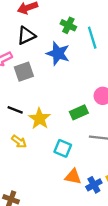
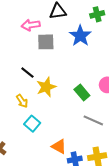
green cross: (68, 25) -> (97, 14), turned 32
green rectangle: (79, 112) -> (82, 93), turned 56
cyan square: (63, 148) -> (32, 124), moved

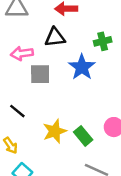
yellow star: (46, 87) -> (55, 131), moved

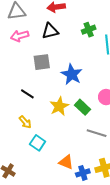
pink arrow: (22, 53) -> (20, 36), moved
blue star: (82, 67) -> (72, 74), moved

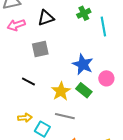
blue star: (72, 74) -> (83, 64), moved
yellow arrow: (25, 122) -> (25, 118), moved, turned -48
gray line: (97, 133) -> (65, 116), moved

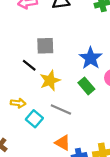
gray square: (40, 49) -> (45, 46), moved
yellow star: (61, 91) -> (50, 80), moved

